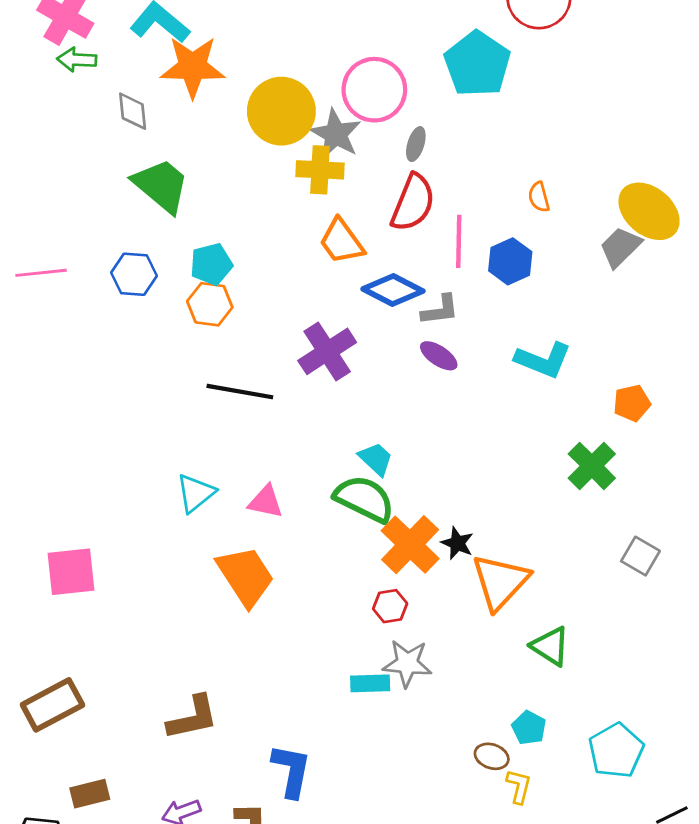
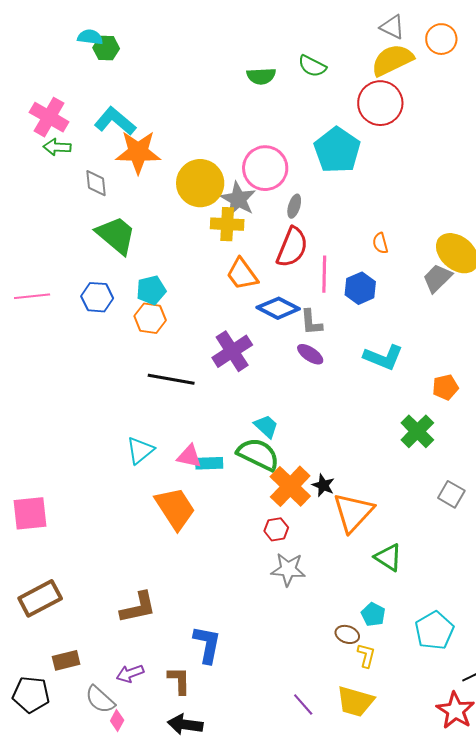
gray L-shape: (440, 310) -> (311, 322), turned 92
pink square: (71, 572) -> (30, 513), moved
cyan rectangle: (370, 683) -> (209, 463), moved

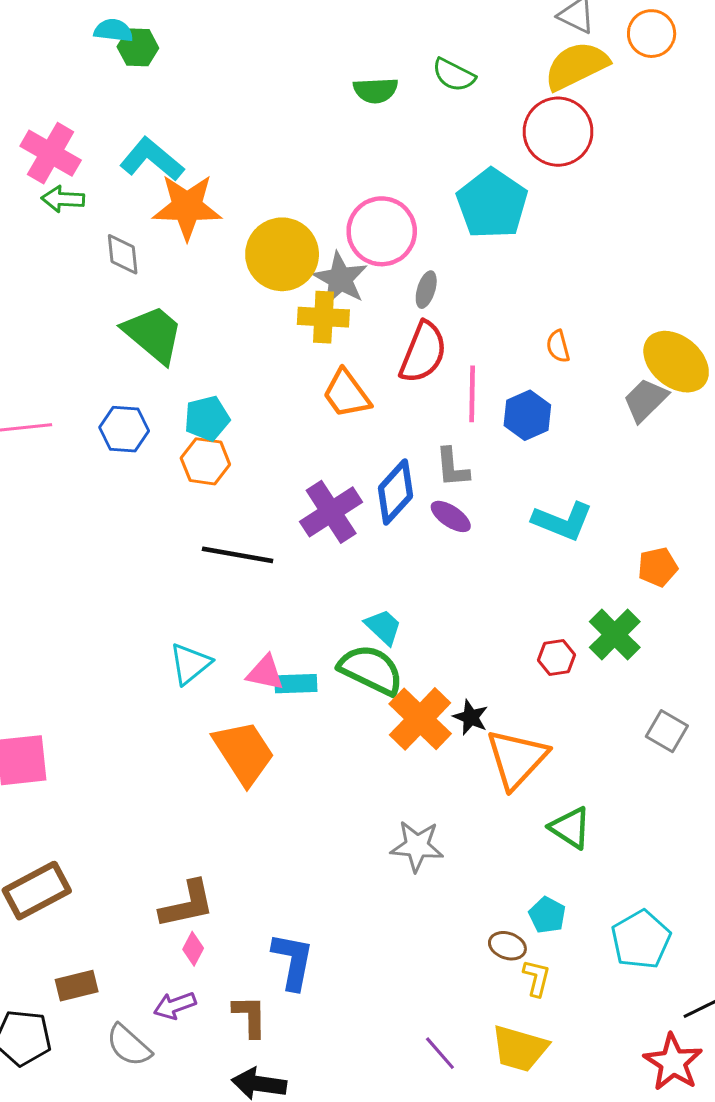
blue diamond: (278, 308) -> (396, 492), moved, turned -75
red hexagon: (276, 529) -> (556, 658), moved
pink diamond: (117, 721) -> (193, 949), moved

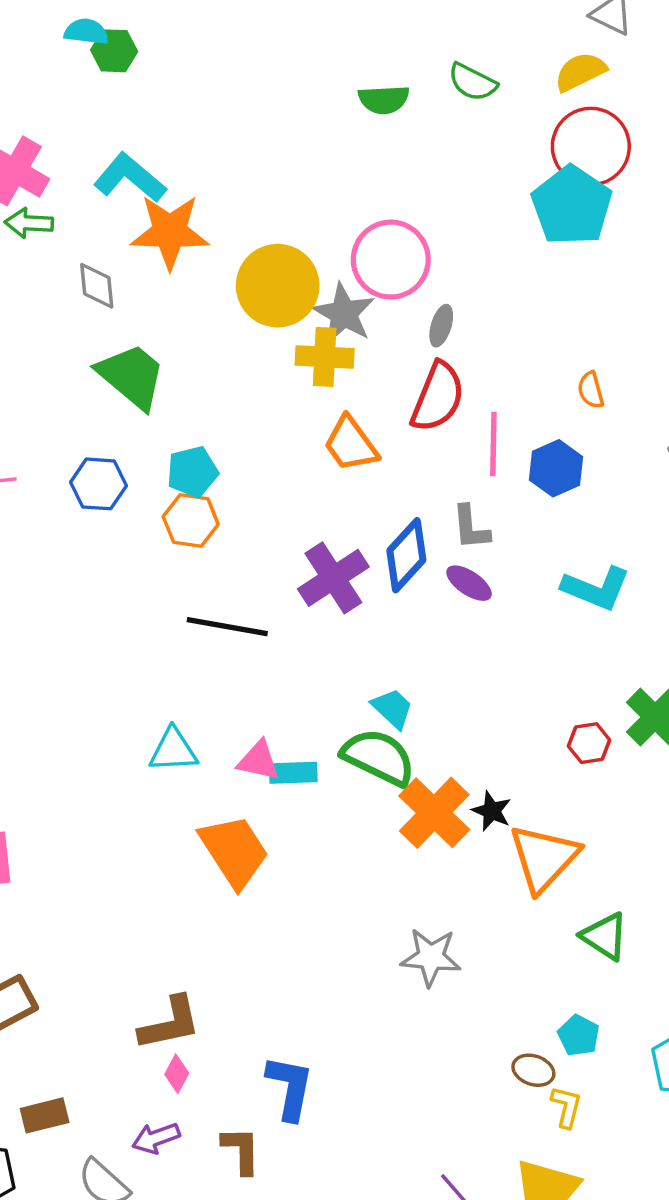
yellow semicircle: (576, 66) -> (580, 72), moved, size x0.7
cyan pentagon: (492, 204) -> (572, 206), moved
cyan triangle: (190, 664) -> (173, 750), turned 36

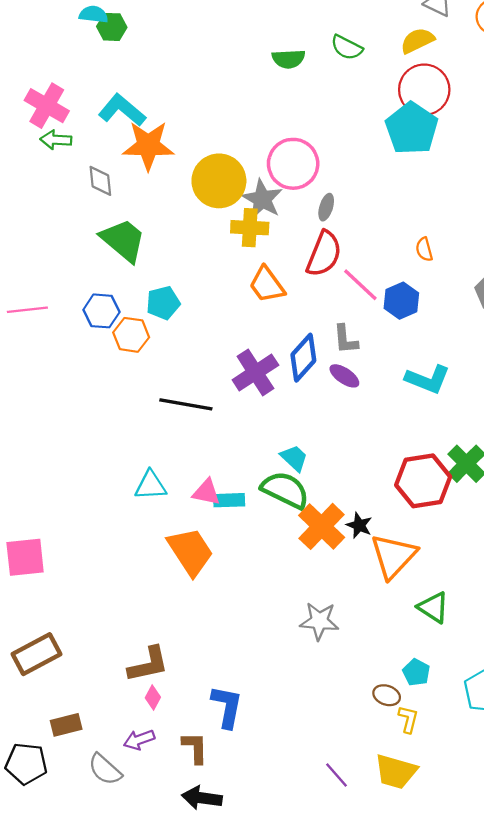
pink line: (493, 444) -> (360, 285), turned -48
orange hexagon: (191, 521) -> (131, 335), moved
red hexagon: (589, 743) -> (423, 481), size x2.0

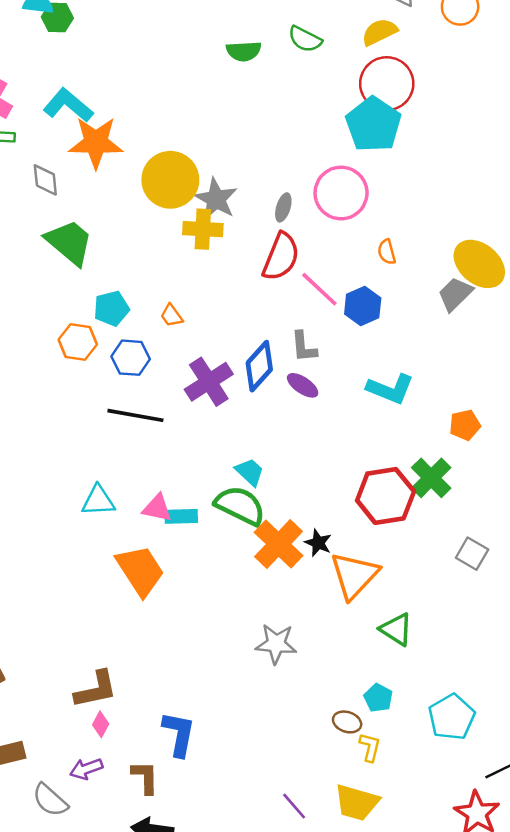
pink circle: (293, 164) -> (341, 193), moved
orange trapezoid: (267, 285) -> (172, 316), moved, size x0.6
blue hexagon: (101, 311) -> (131, 358), moved

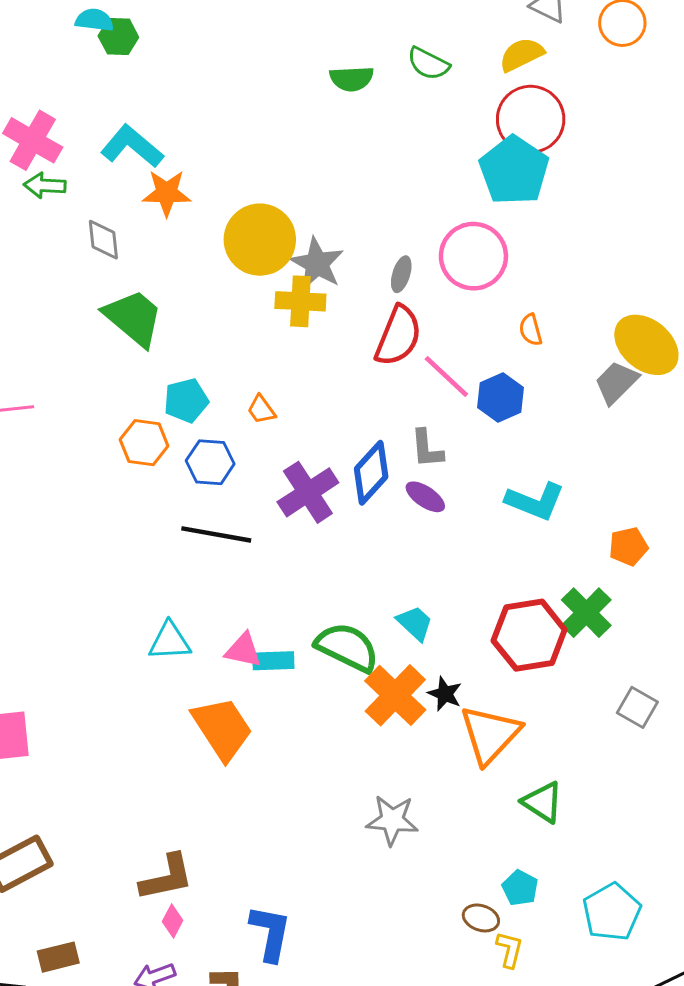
orange star: (96, 143) -> (167, 193), size x0.7
cyan trapezoid: (250, 472) -> (415, 623), moved

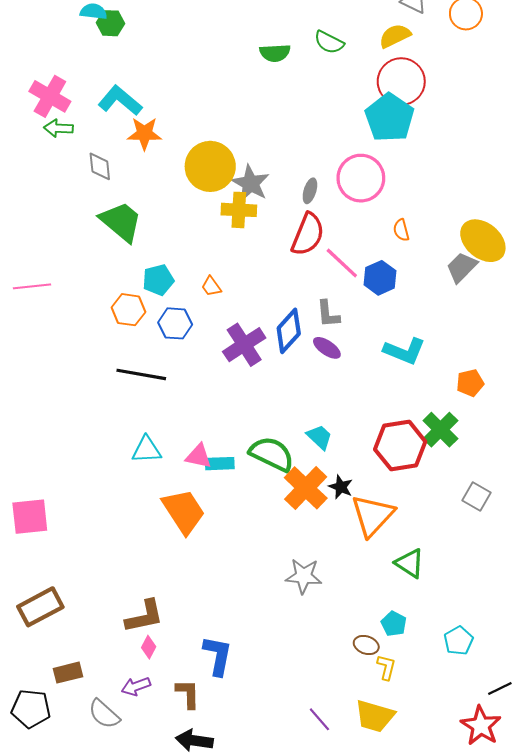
black line: (216, 534) -> (141, 374), moved
cyan pentagon: (612, 912) -> (459, 641), size x0.7

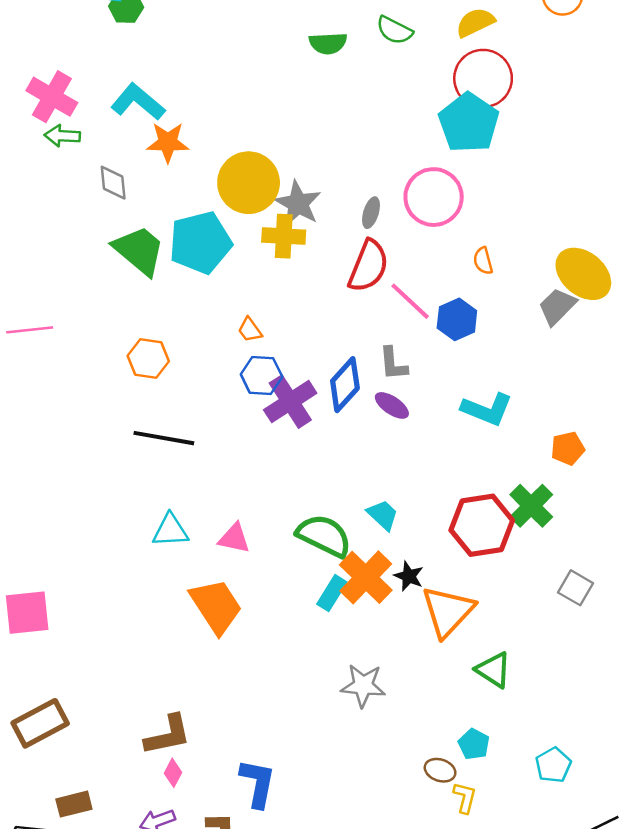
cyan pentagon: (158, 280) -> (200, 243), moved, size x1.6
blue hexagon: (175, 323) -> (262, 375), moved
cyan rectangle: (220, 464) -> (332, 593), moved, turned -56

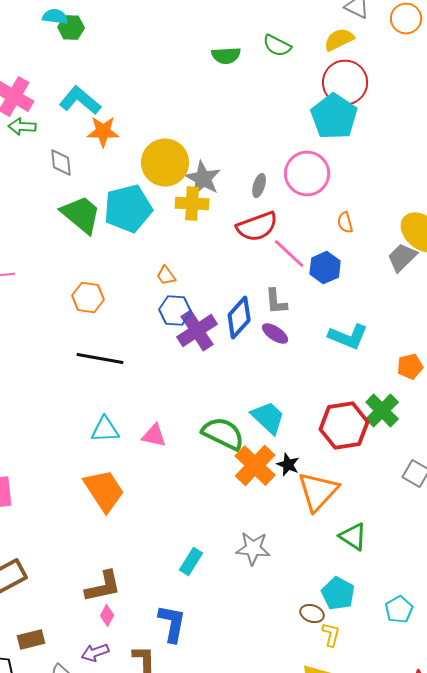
red semicircle: (368, 266) -> (257, 227), turned 48
cyan trapezoid: (383, 515) -> (268, 418), size x1.4
cyan rectangle: (332, 593) -> (191, 562), moved
orange trapezoid: (216, 606) -> (104, 491), moved
cyan pentagon: (474, 744) -> (338, 594), size x1.4

